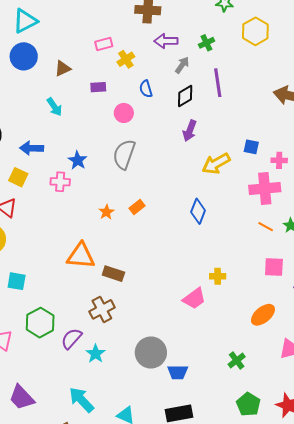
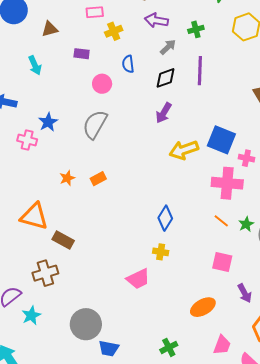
blue square: (251, 147) -> (221, 140), size x1.8
blue diamond: (198, 211) -> (165, 218), moved
yellow cross: (218, 276) -> (161, 252), moved

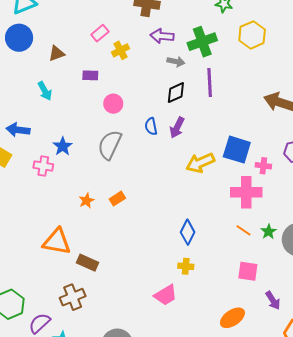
pink rectangle: (95, 12) -> (100, 33), turned -30
green cross: (196, 29) -> (202, 42), size x1.8
gray arrow: (168, 47) -> (176, 62), turned 60
blue semicircle: (128, 64) -> (151, 126), moved

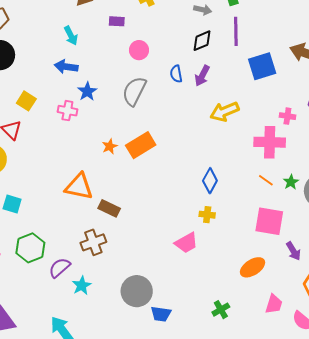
blue arrow: (18, 130) -> (66, 67), moved
blue square: (237, 150) -> (262, 66), moved, turned -36
orange rectangle: (117, 199) -> (141, 145), size x1.8
pink square: (248, 271) -> (269, 221), size x1.4

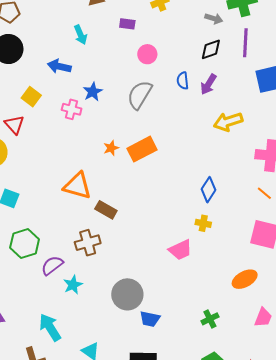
blue arrow: (66, 67) -> (59, 66), moved

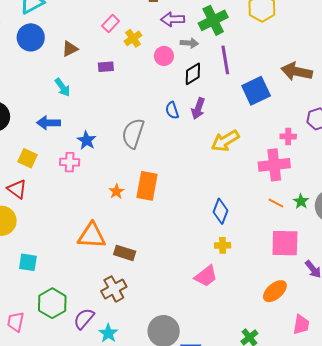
pink circle: (147, 54) -> (164, 56), moved
orange rectangle: (142, 149) -> (147, 186), turned -40

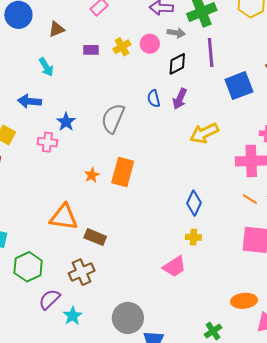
yellow cross: (133, 38) -> (122, 47), moved
orange ellipse: (275, 291) -> (244, 301), moved, turned 30
green hexagon: (52, 303) -> (28, 267), moved

